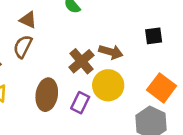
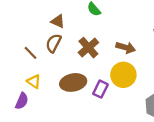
brown cross: (81, 61) -> (88, 48), moved
brown ellipse: (47, 95) -> (73, 82), turned 70

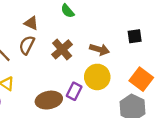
brown ellipse: (73, 82) -> (49, 100), moved

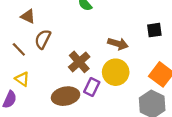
brown triangle: (31, 23) -> (28, 16), moved
brown cross: (62, 49) -> (79, 62), moved

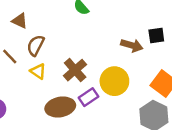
brown arrow: (118, 44) -> (132, 45), moved
yellow triangle: (22, 79) -> (38, 71), moved
purple rectangle: (92, 87) -> (89, 97), turned 30

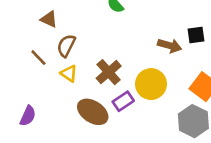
brown ellipse: (60, 107) -> (93, 112), turned 44

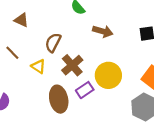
brown semicircle: (66, 46) -> (53, 43), moved
brown arrow: (170, 46) -> (103, 31), moved
brown ellipse: (93, 112) -> (59, 99), turned 45

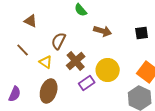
brown ellipse: (59, 99) -> (49, 91), moved, turned 30

